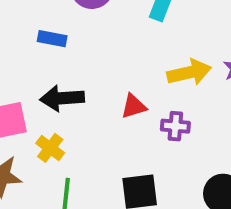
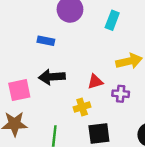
yellow cross: (50, 148) -> (82, 107), moved, turned 35

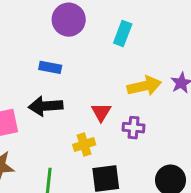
blue rectangle: (46, 41) -> (50, 67), moved
red triangle: (95, 82) -> (101, 112), turned -42

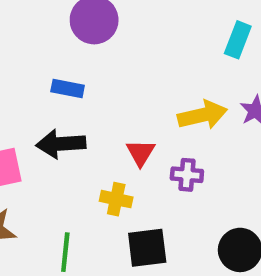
cyan rectangle: (123, 33) -> (238, 40), moved
yellow cross: (84, 145) -> (116, 199), turned 30

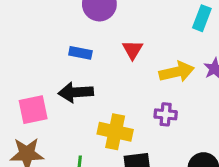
red triangle: (141, 153) -> (132, 50), moved
yellow cross: (116, 199) -> (115, 132), size x1.5

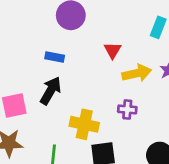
red triangle: (132, 50) -> (113, 50), moved
black arrow: (76, 92) -> (51, 91), turned 124

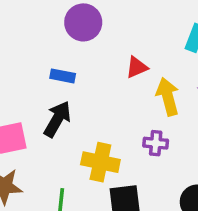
red triangle: (113, 50) -> (137, 67), turned 36
yellow arrow: (137, 73) -> (168, 97), turned -92

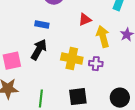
yellow cross: (100, 162) -> (72, 59), moved

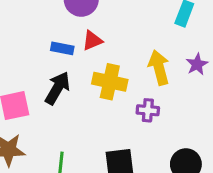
red triangle: (85, 20) -> (92, 41), moved
yellow cross: (72, 59) -> (110, 82), moved

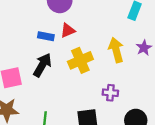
yellow cross: (110, 82) -> (80, 60), turned -35
purple cross: (148, 110) -> (110, 93), moved

